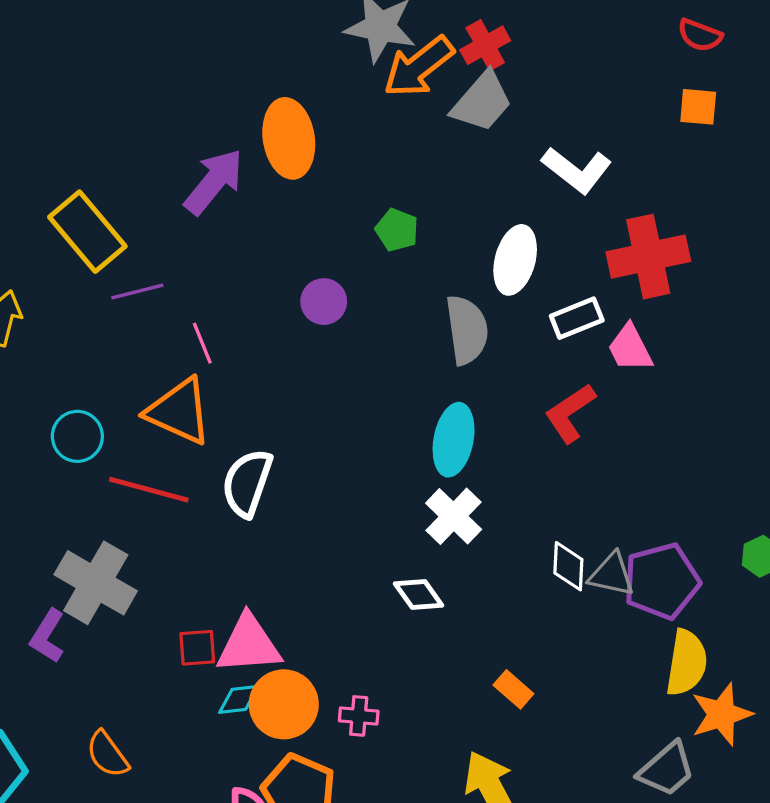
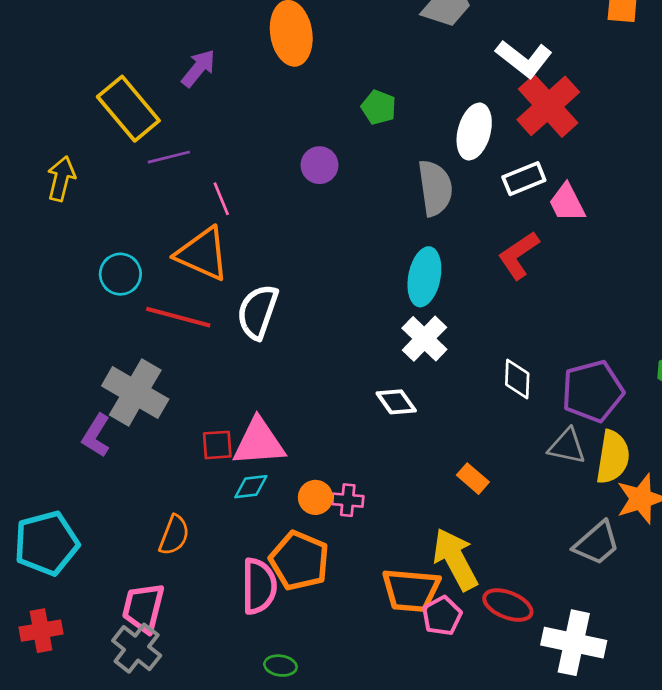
purple arrow: (214, 182) -> (198, 68), moved, size x0.7
red cross: (648, 257) -> (548, 106), moved, turned -30
gray triangle: (612, 575) -> (567, 446), moved
orange circle: (284, 704) -> (315, 497), moved, size x0.6
orange semicircle: (107, 754) -> (174, 535), moved, turned -123

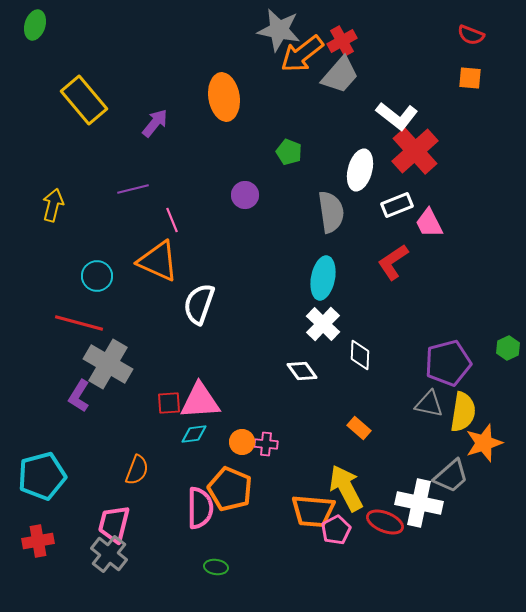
yellow rectangle: (128, 109) -> (84, 100), moved
red line: (178, 317) -> (79, 323), moved
white diamond: (517, 379) -> (360, 355), moved
white cross: (574, 643) -> (419, 503), moved

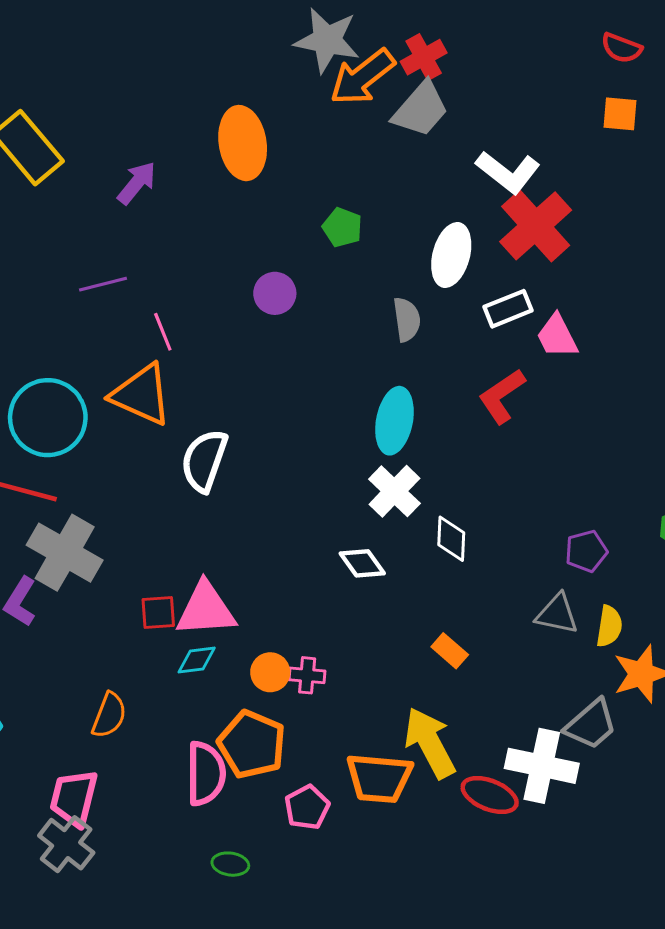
gray semicircle: (331, 212) -> (407, 319), size x0.7
cyan circle: (97, 276) -> (48, 418), size x1.6
purple pentagon: (448, 363) -> (586, 551), size x0.6
yellow semicircle: (463, 412) -> (609, 626), size x0.7
pink pentagon: (336, 530) -> (307, 807), moved

